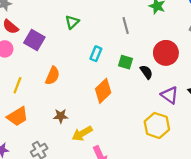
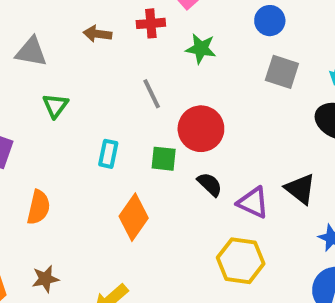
red circle: (166, 53) -> (201, 129), moved
black semicircle: (146, 72) -> (210, 184), moved
brown star: (61, 116) -> (45, 279), moved

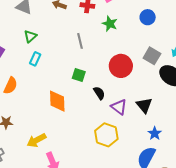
gray square: (282, 72) -> (152, 56), moved
red circle: (201, 129) -> (121, 66), moved
cyan rectangle: (108, 154) -> (35, 59), moved
orange diamond: (134, 217) -> (57, 101), turned -50

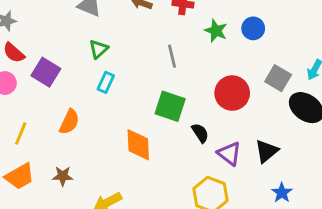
blue circle: (148, 17) -> (253, 28), moved
green square: (79, 75) -> (170, 106), size x1.5
black triangle: (144, 105) -> (267, 151), turned 30

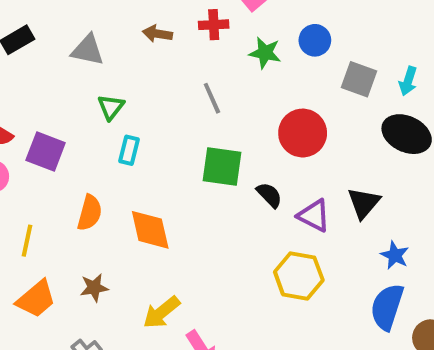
gray square: (278, 78) -> (359, 79), moved
orange diamond: (138, 145) -> (150, 230), moved

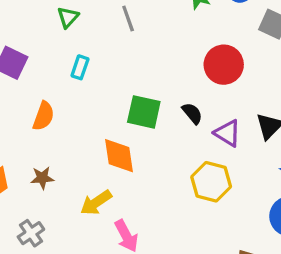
gray line: (212, 98) -> (128, 18), moved
green triangle: (111, 107) -> (68, 17), moved
green square: (222, 167) -> (144, 112), moved
orange diamond: (150, 230) -> (119, 156), moved

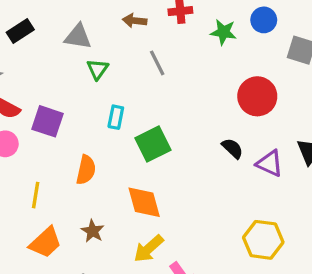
green square: (144, 112) -> (153, 144), moved, turned -32
orange diamond: (119, 156) -> (144, 202), moved
brown star: (42, 178) -> (93, 231), turned -30
yellow hexagon: (211, 182) -> (263, 240), moved

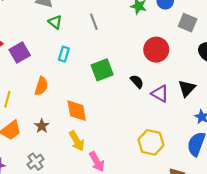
green triangle: (98, 69) -> (55, 22), turned -32
purple square: (48, 121) -> (20, 52), turned 36
green square: (153, 144) -> (102, 70), moved
yellow arrow: (149, 249) -> (77, 141), turned -84

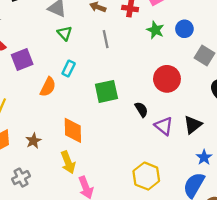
orange semicircle: (41, 86) -> (48, 87), moved

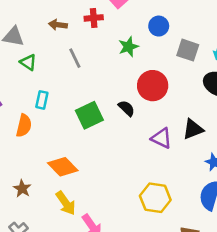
green star: (155, 30) -> (128, 47), moved, turned -30
black semicircle: (141, 109) -> (127, 108), moved
black triangle: (193, 125) -> (193, 129), turned 30
orange diamond: (73, 130) -> (63, 167), turned -30

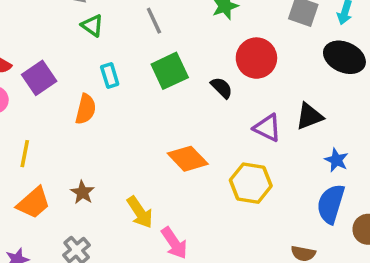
cyan rectangle: (42, 100) -> (110, 75), turned -30
green square: (89, 115) -> (170, 71), moved
orange diamond: (63, 167) -> (188, 159), moved
yellow hexagon: (155, 198) -> (251, 183), moved

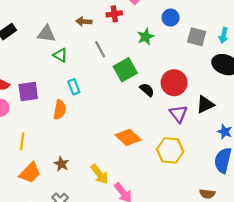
red circle: (256, 58) -> (174, 83), moved
green square: (170, 71) -> (125, 70), moved
purple square: (39, 78) -> (28, 91), turned 30
purple triangle: (267, 128) -> (178, 114), turned 30

